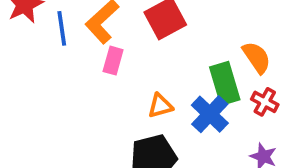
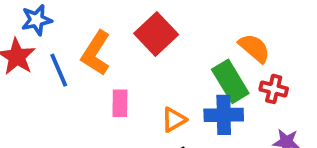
pink rectangle: (113, 61) -> (120, 103), moved
blue cross: (210, 114) -> (224, 115), turned -30

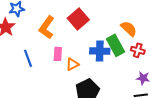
blue line: (59, 70) -> (28, 58), moved
blue cross: (224, 115) -> (100, 51), moved
orange triangle: (174, 120) -> (72, 64), moved

